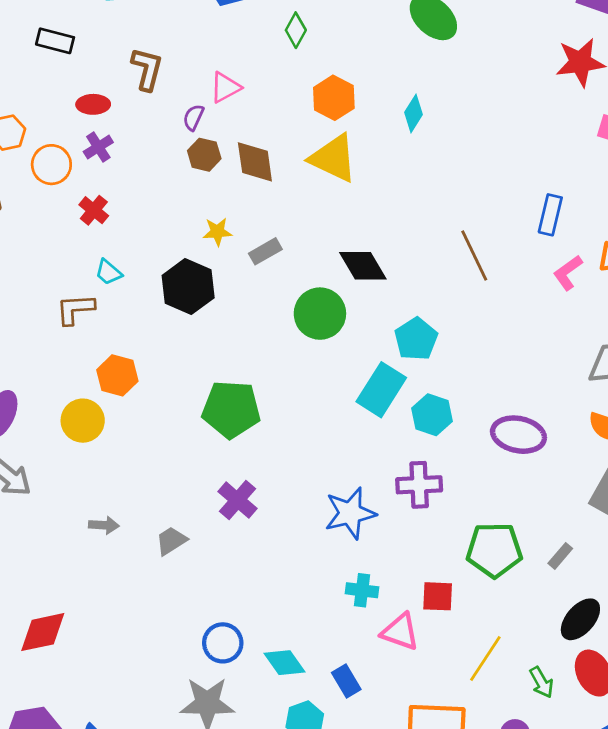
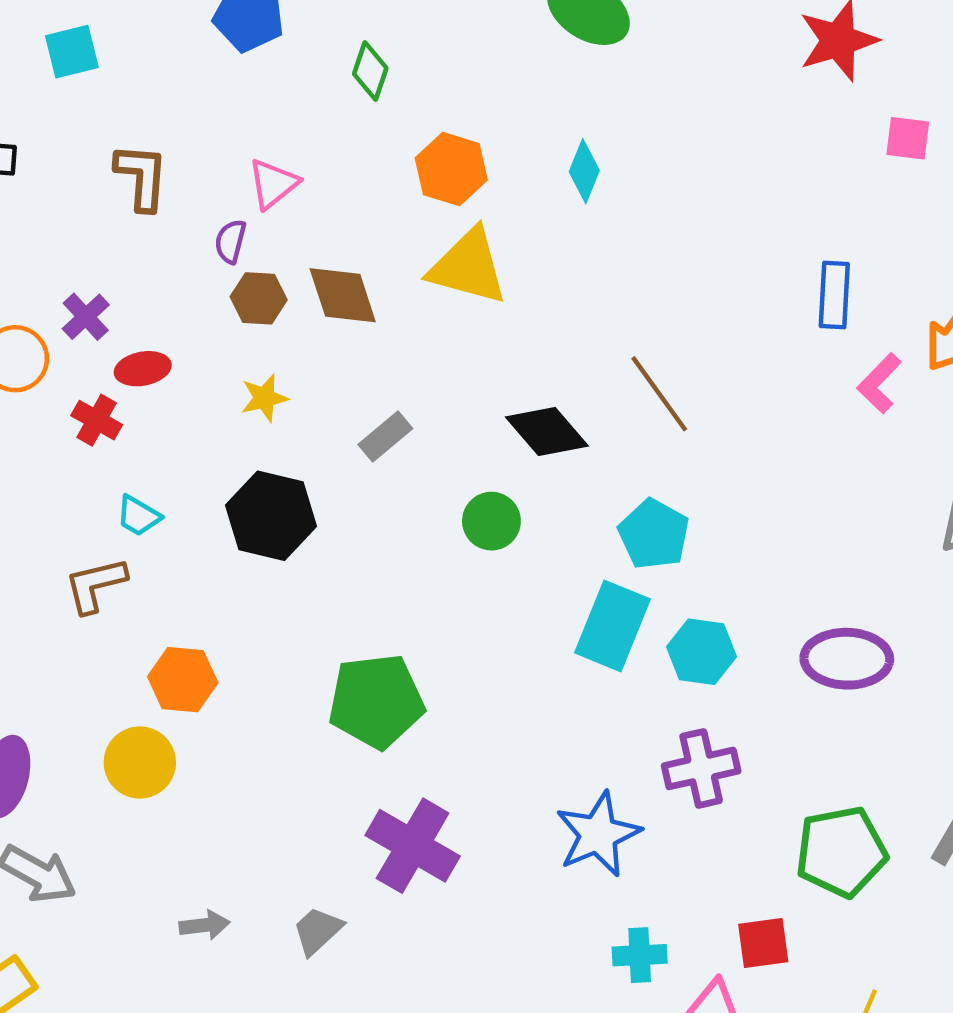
red ellipse: (93, 104) -> (143, 369), moved
yellow star: (217, 232) -> (264, 398), moved
brown line: (474, 256) -> (659, 394), moved
green circle: (320, 314) -> (491, 521), size x0.7
purple cross: (238, 500) -> (413, 846), size x1.4

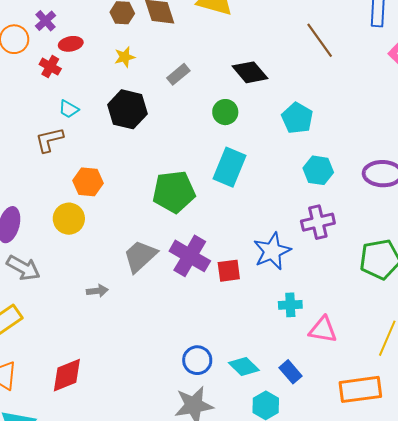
brown line: (659, 394) -> (320, 40), moved
cyan rectangle: (612, 626) -> (229, 167), moved
gray trapezoid: (318, 931) -> (140, 256), moved, size x1.5
red square: (763, 943) -> (229, 271), moved

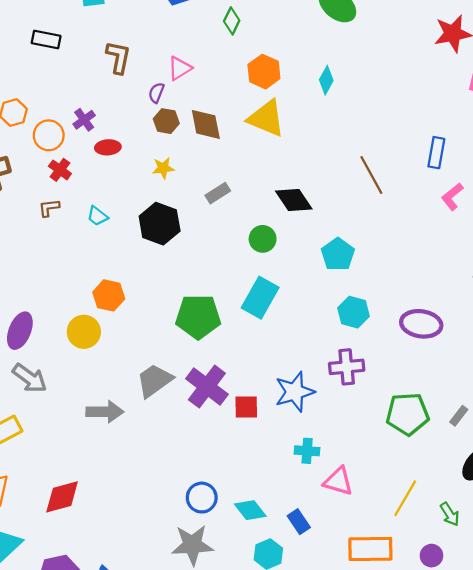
red cross: (50, 67) -> (60, 170), moved
brown L-shape: (49, 140) -> (49, 208), moved, size x0.7
gray arrow: (97, 291) -> (105, 412), size x1.6

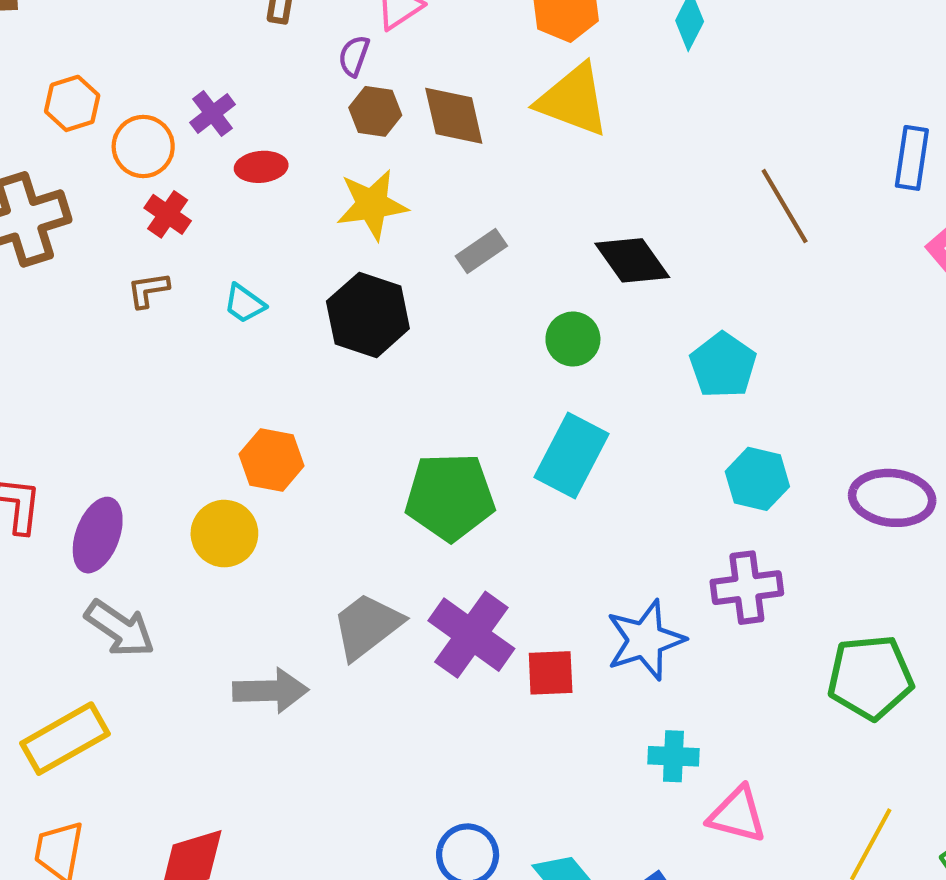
yellow star: (163, 168) -> (372, 205), size x1.6

